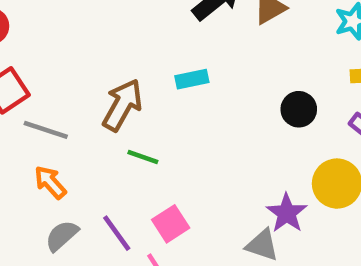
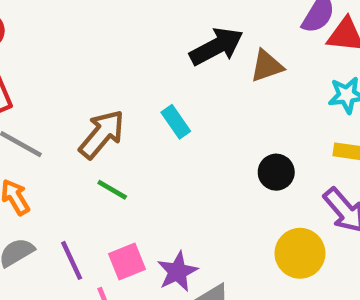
cyan rectangle: (192, 79) -> (176, 122), turned 56
purple star: (287, 213) -> (177, 272), moved

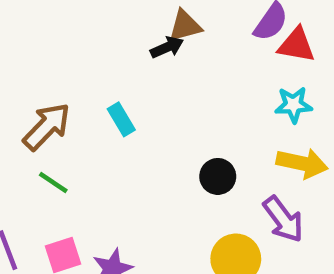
black arrow: (216, 47) -> (167, 47), size x0.6
brown triangle: (267, 66) -> (185, 26), moved

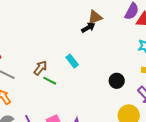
brown arrow: (47, 127) -> (40, 68), size x0.7
green line: (53, 183) -> (50, 81), moved

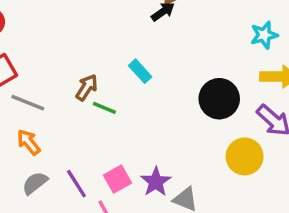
black circle: (117, 81) -> (219, 99), size x1.5

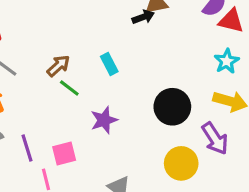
cyan star: (264, 35) -> (227, 61), turned -30
purple star: (156, 182) -> (104, 120), moved

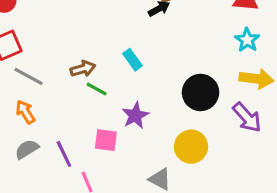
brown arrow: (58, 66) -> (83, 69), turned 35
pink square: (64, 154) -> (106, 140), moved, turned 30
yellow circle: (181, 163) -> (191, 147), moved

